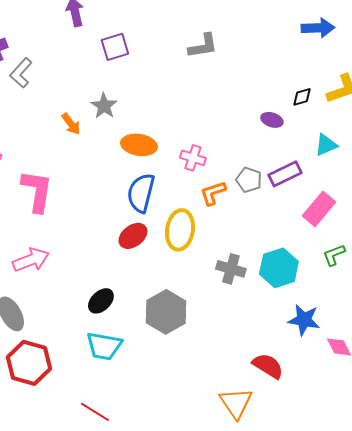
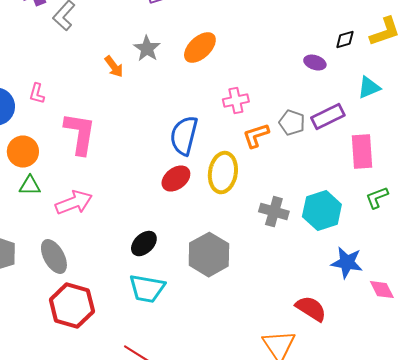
orange ellipse: (139, 145) -> (200, 48), moved, turned -52
pink cross: (193, 158) -> (236, 101), turned -30
pink rectangle: (319, 209) -> (362, 152), turned -44

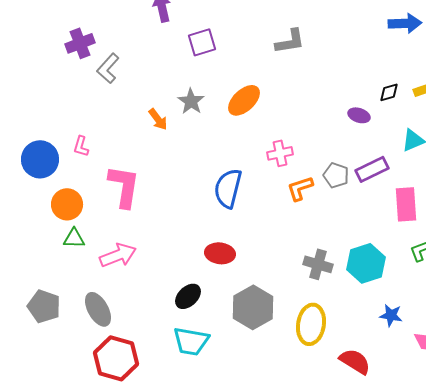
yellow ellipse: (223, 173) -> (311, 324), moved
red ellipse: (176, 179) -> (220, 253), moved, turned 44
blue star: (347, 263) -> (391, 315), size x0.7

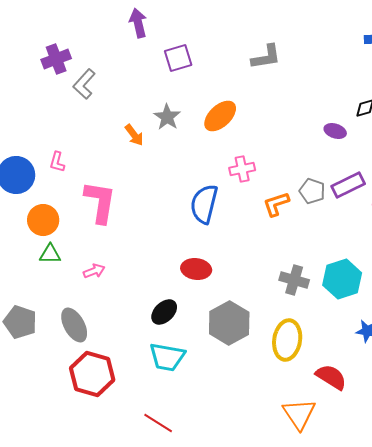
pink cross: (280, 153) -> (242, 169), moved
pink arrow: (118, 255) -> (94, 271), size x0.6

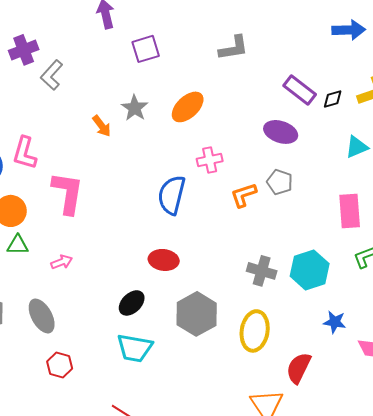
purple ellipse: (335, 131) -> (281, 132), moved, size x1.5
pink L-shape: (57, 162) -> (25, 153), size x1.6
purple rectangle: (348, 185) -> (300, 90), moved, turned 64
red hexagon: (92, 374) -> (60, 365), size x0.6
red semicircle: (331, 377) -> (299, 368), turned -96

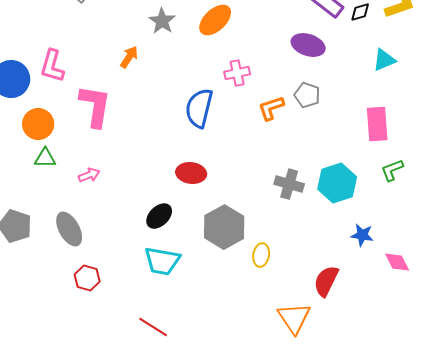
orange arrow: (102, 126) -> (129, 57), moved, turned -110
yellow ellipse: (255, 331) -> (261, 255), moved, size x0.6

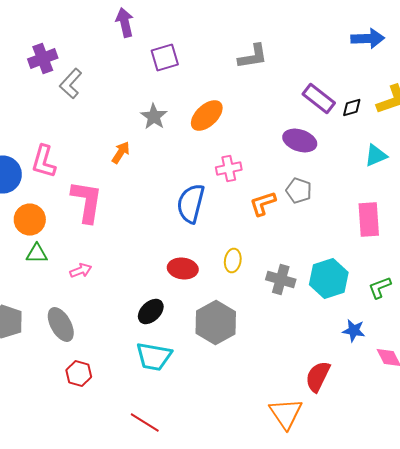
green L-shape: (392, 170) -> (380, 288), moved
yellow ellipse: (261, 255) -> (233, 260), moved

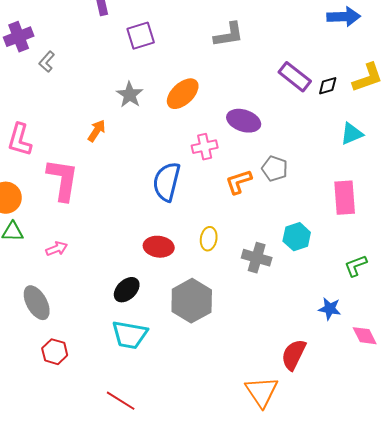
gray L-shape: (71, 84) -> (47, 62), size x0.7
purple ellipse: (300, 140) -> (244, 121), moved
cyan hexagon: (329, 278) -> (297, 237), moved, size x0.7

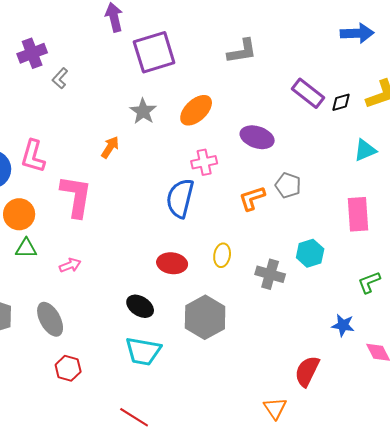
purple square: (141, 36) -> (154, 52), size x1.5
pink cross: (205, 147) -> (204, 162), moved
black ellipse: (127, 290) -> (140, 306), turned 76
orange triangle: (262, 392) -> (275, 408), size x0.7

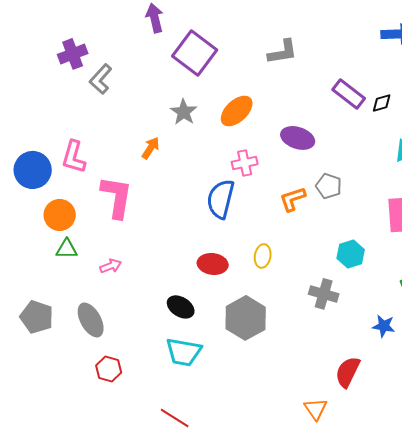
purple square: (154, 52) -> (195, 53), turned -36
gray L-shape: (60, 78) -> (101, 79), size x1.4
gray cross: (270, 274) -> (324, 294), moved

